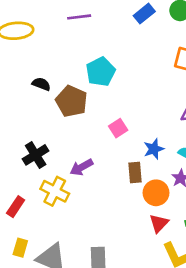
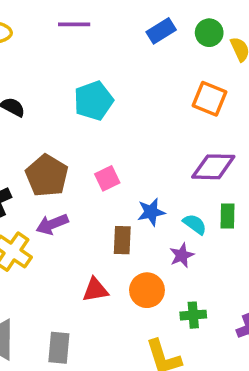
brown pentagon: (71, 101) -> (47, 176), moved
orange circle: (156, 193) -> (147, 290), moved
red triangle: (159, 223) -> (95, 290), moved, turned 30

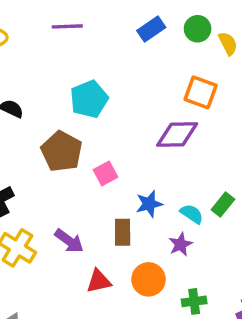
purple diamond: (213, 167) -> (177, 134), moved
brown pentagon: (47, 176) -> (62, 151), moved
green rectangle: (227, 216) -> (223, 205), turned 40
purple arrow: (52, 224) -> (69, 241), moved, turned -120

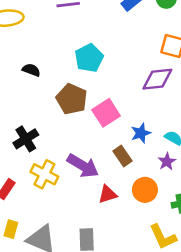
pink square: (106, 173) -> (106, 113), size x1.5
brown rectangle: (123, 232) -> (122, 156), turned -30
purple arrow: (69, 241) -> (83, 166), size x1.4

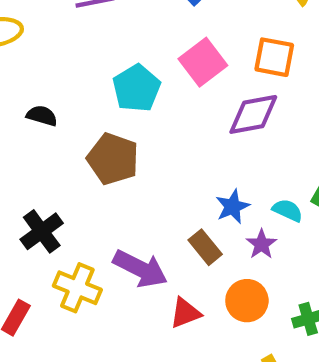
pink square: (106, 113) -> (203, 62), moved
purple star: (167, 162) -> (261, 244), moved

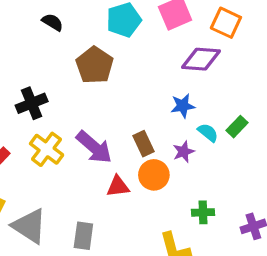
blue star: (233, 207) -> (183, 106), moved
orange circle: (247, 301) -> (154, 175), moved

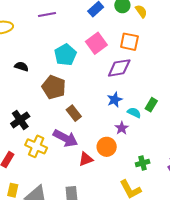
brown rectangle: (143, 144) -> (74, 113), moved

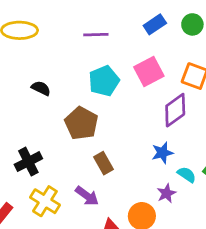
purple line: (47, 14) -> (96, 35), moved
purple diamond: (119, 68) -> (175, 110), turned -35
purple arrow: (65, 138) -> (87, 196), size x0.7

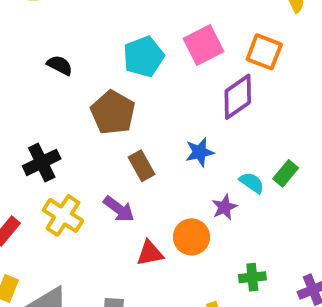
blue star: (162, 153) -> (200, 152), moved

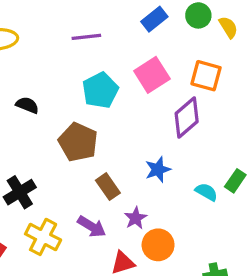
purple star: (225, 207) -> (136, 218), moved

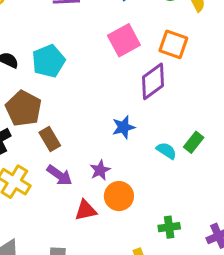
cyan pentagon: (100, 90) -> (49, 61), moved
brown pentagon: (78, 142) -> (23, 108), moved
brown rectangle: (108, 187) -> (50, 139), moved

